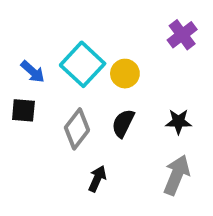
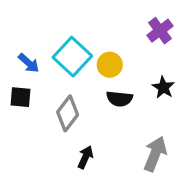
black star: (178, 121) -> (163, 87), moved, turned 30
black semicircle: (123, 123) -> (119, 99), moved, turned -110

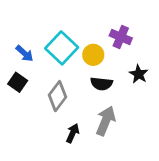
purple cross: (160, 31) -> (121, 37), moved, turned -30
black square: (21, 97) -> (18, 82), turned 30
gray arrow: (155, 154) -> (106, 121), moved

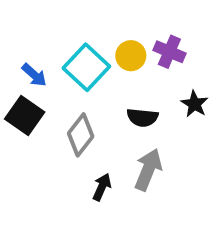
yellow circle: (93, 55) -> (131, 56), moved
black square: (18, 82) -> (25, 116), size x1.4

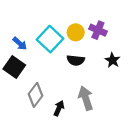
black semicircle: (142, 117) -> (76, 60), moved
gray diamond: (81, 135) -> (35, 95), moved
gray arrow: (148, 170) -> (86, 98), turned -40

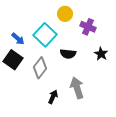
yellow circle: (76, 32) -> (65, 14), moved
gray diamond: (35, 95) -> (40, 68), moved

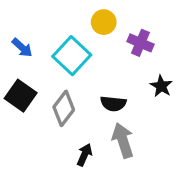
blue arrow: (18, 39) -> (22, 48), moved
black semicircle: (68, 54) -> (113, 104), moved

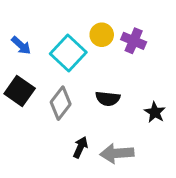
yellow circle: (104, 22) -> (102, 35), moved
black star: (161, 86) -> (155, 112), moved
gray arrow: (123, 140) -> (117, 153), moved, turned -76

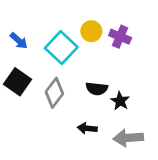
black star: (155, 112) -> (120, 101), moved
black arrow: (80, 147) -> (87, 128), moved, turned -108
gray arrow: (117, 153) -> (128, 138), moved

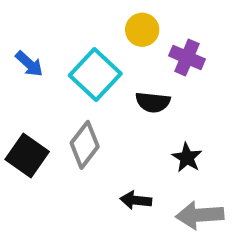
yellow circle: (91, 31) -> (142, 30), moved
black square: (17, 82) -> (27, 155), moved
black semicircle: (97, 89) -> (153, 102), moved

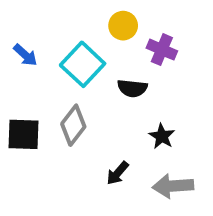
black square: (27, 155) -> (24, 134), turned -33
black arrow: (136, 200) -> (118, 173), turned -55

